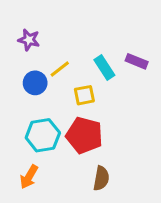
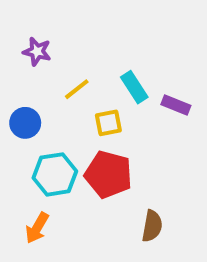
purple rectangle: (137, 61) -> (176, 105), moved
blue circle: (35, 83) -> (25, 123), moved
brown semicircle: (101, 178) -> (152, 226), moved

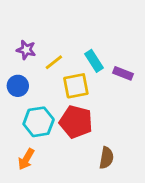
purple star: (37, 51) -> (26, 50), moved
yellow square: (108, 123) -> (76, 86), size x1.4

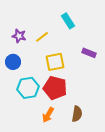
cyan rectangle: (94, 61) -> (68, 21), moved
yellow line: (54, 62) -> (42, 37), moved
orange arrow: (26, 159) -> (48, 115), moved

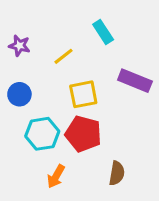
purple star: (19, 36) -> (19, 46), moved
purple rectangle: (89, 53) -> (135, 81), size x1.5
orange arrow: (48, 115) -> (56, 176), moved

